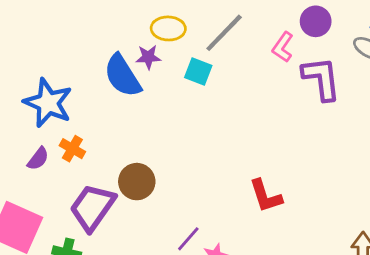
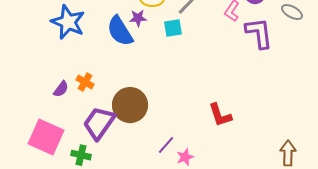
cyan square: (198, 71) -> (173, 28), turned -30
blue star: (48, 103) -> (68, 22), moved
brown circle: (137, 182) -> (130, 105), size x1.4

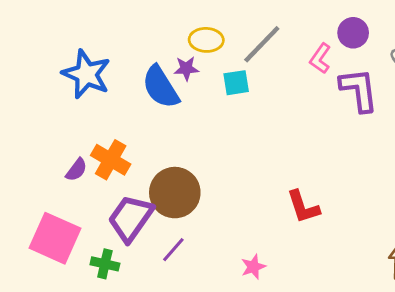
orange cross: (85, 82) -> (111, 160), size x1.5
purple line: (166, 145) -> (173, 250), moved

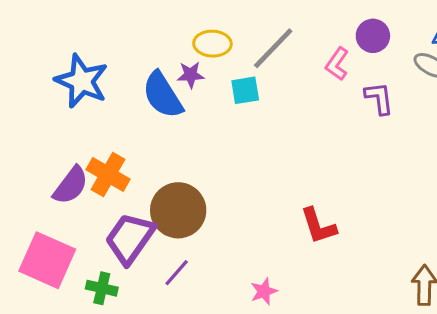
purple L-shape: (359, 90) -> (379, 98), size x0.7
purple semicircle: (76, 170) -> (71, 185), size x1.5

